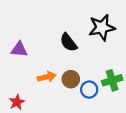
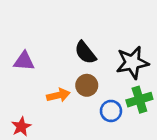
black star: (102, 28) -> (132, 63), moved
brown circle: (71, 79) -> (87, 85), moved

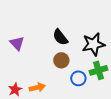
purple triangle: (24, 61) -> (17, 43), turned 42
orange arrow: (58, 95) -> (37, 87), moved

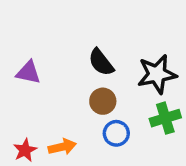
purple triangle: (17, 43) -> (28, 72), turned -35
blue circle: (78, 78) -> (116, 133), moved

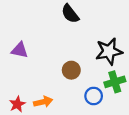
black semicircle: (101, 62) -> (70, 14), moved
blue circle: (116, 133) -> (94, 96), moved

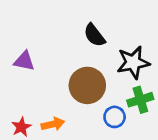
black semicircle: (70, 14) -> (94, 35), moved
brown circle: (71, 70) -> (87, 85), size x1.6

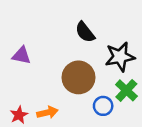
green cross: (140, 100) -> (126, 90), turned -30

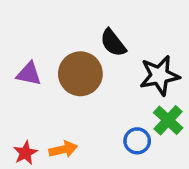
brown circle: (78, 77) -> (80, 74), moved

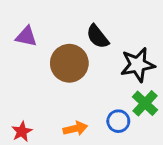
purple triangle: (29, 74) -> (26, 37), moved
orange arrow: (63, 149) -> (75, 129), moved

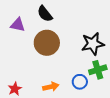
black semicircle: (98, 37) -> (45, 14), moved
green cross: (145, 103) -> (98, 70), turned 30

